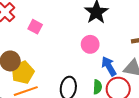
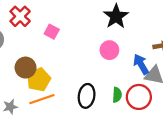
blue arrow: (109, 66) -> (141, 64), moved

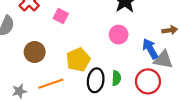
yellow pentagon: (39, 80) -> (78, 60), moved
green semicircle: (117, 95) -> (116, 78), moved

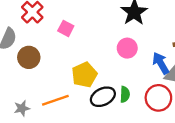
brown circle: (35, 52) -> (29, 57), moved
black ellipse: (96, 80) -> (103, 97), turned 55

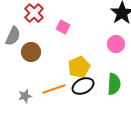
green semicircle: (125, 94) -> (114, 84), size x1.5
black ellipse: (103, 97) -> (83, 86), moved

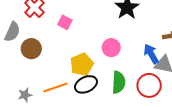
pink circle: (116, 44) -> (111, 48), moved

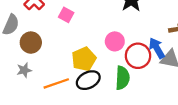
red circle: (149, 85) -> (138, 56), moved
gray star: (25, 95) -> (24, 70), moved

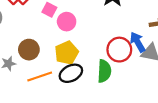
pink circle: (115, 41) -> (67, 22), moved
brown circle: (31, 43) -> (29, 50), moved

